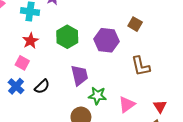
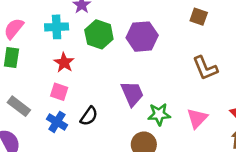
brown square: (135, 24) -> (199, 17), moved
green hexagon: (67, 37) -> (99, 34), moved
purple hexagon: (107, 40) -> (142, 37), moved

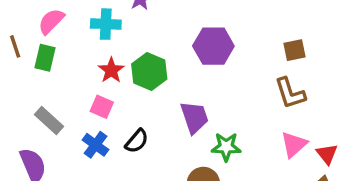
brown square: (199, 17) -> (295, 50), moved, turned -36
green hexagon: (99, 34) -> (149, 72), moved
pink triangle: (197, 118) -> (294, 144), moved

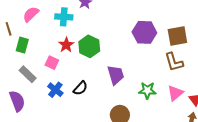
purple hexagon: (213, 46) -> (144, 32), moved
brown square: (295, 50) -> (177, 36), size x1.5
green rectangle: (45, 58) -> (22, 45), moved
pink square: (102, 107) -> (52, 63), moved
green star: (226, 147) -> (147, 90), moved

